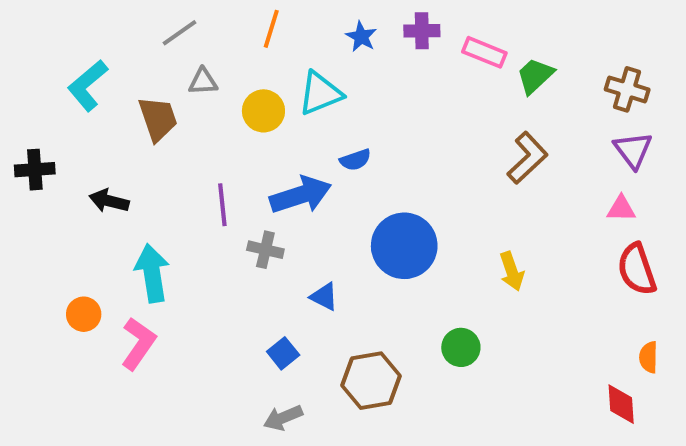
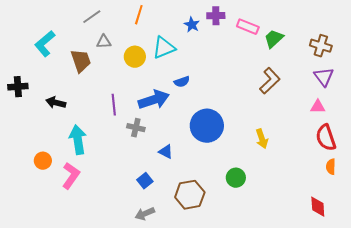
blue star: (361, 37) -> (192, 25), moved
orange semicircle: (649, 357) -> (331, 167), moved

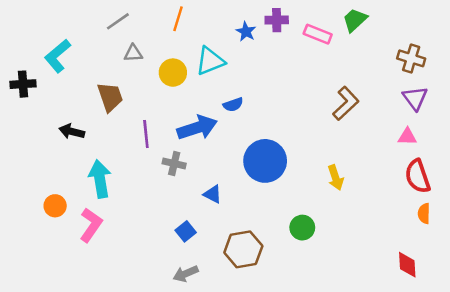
green trapezoid: (274, 39) -> (355, 20), moved
brown trapezoid: (81, 61) -> (110, 97), moved
black cross: (18, 87) -> (23, 84), moved

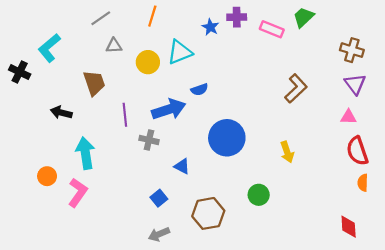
black cross: (23, 84) -> (20, 72), turned 30

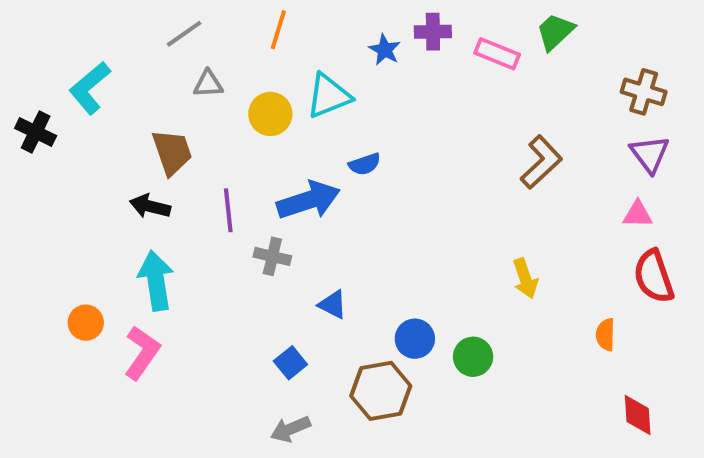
black arrow: (61, 113) -> (150, 206), moved
blue circle: (227, 138) -> (415, 339), moved, size x0.6
orange semicircle: (363, 183) -> (605, 335), moved

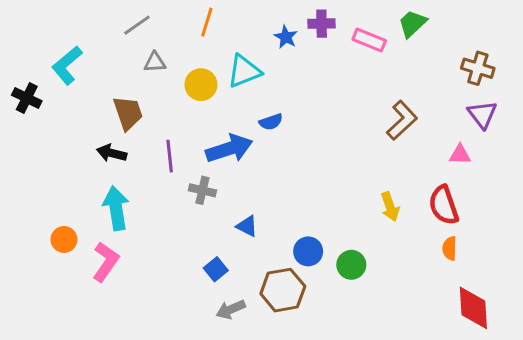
pink triangle: (638, 214) -> (460, 155), moved
red semicircle: (654, 276) -> (444, 205), moved
red diamond: (638, 415) -> (473, 308), size x1.4
gray arrow: (290, 429) -> (231, 309), moved

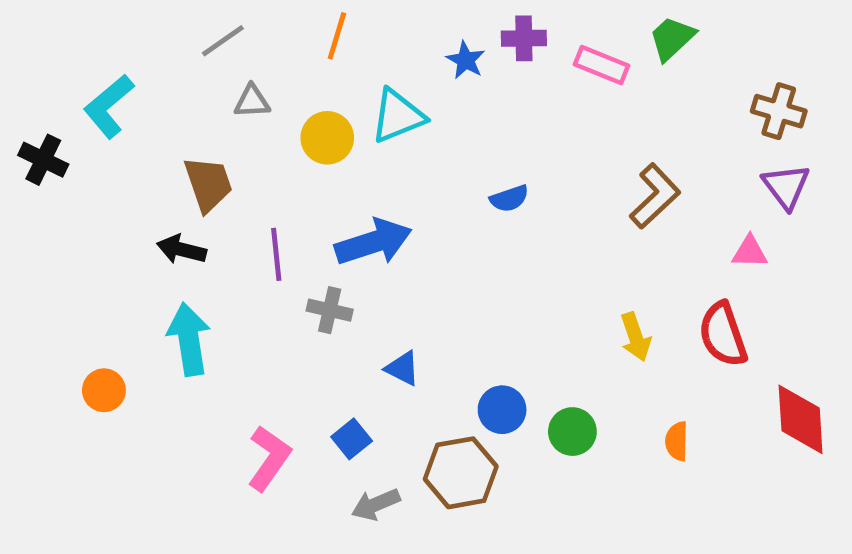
blue semicircle: (271, 122) -> (509, 198), moved
orange semicircle: (450, 248) -> (677, 441), moved
pink L-shape: (106, 262) -> (269, 458), moved
red diamond: (473, 308) -> (801, 419), moved

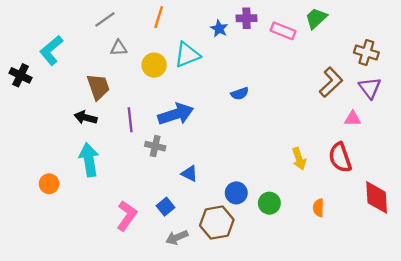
brown L-shape: (655, 196) -> (331, 82), moved

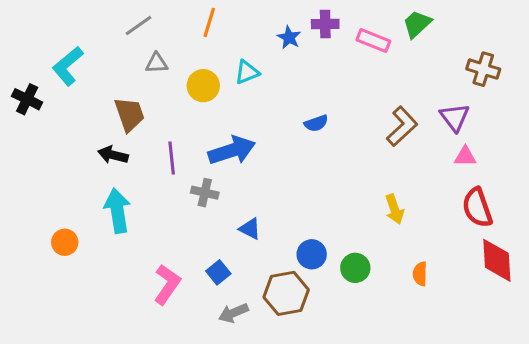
cyan triangle: (187, 55) -> (247, 72), size x0.7
brown L-shape: (331, 82) -> (402, 126), moved
purple triangle: (370, 88) -> (455, 117), moved
red semicircle: (340, 158) -> (477, 208), moved

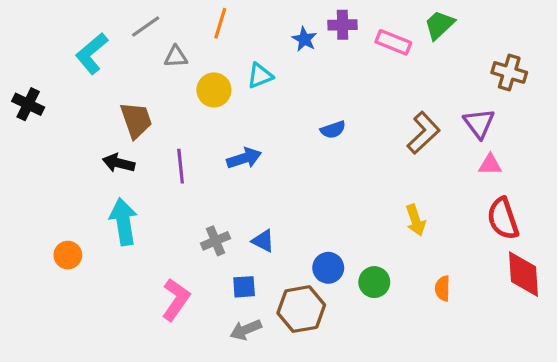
gray triangle: (157, 63) -> (176, 57), moved
cyan L-shape: (68, 66) -> (92, 53), moved
blue arrow: (232, 150) -> (244, 158), size x0.7
gray cross: (205, 193) -> (215, 241), moved, turned -36
blue square: (218, 272) -> (244, 287), moved, turned 35

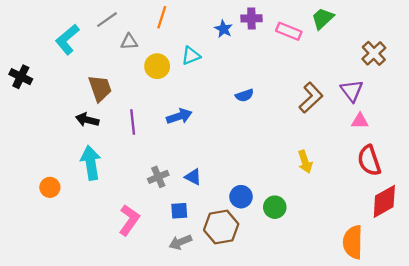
brown cross: (509, 72) -> (374, 53), turned 30
red diamond: (524, 274) -> (384, 201), turned 64
orange semicircle: (443, 288) -> (353, 242), moved, size x1.8

